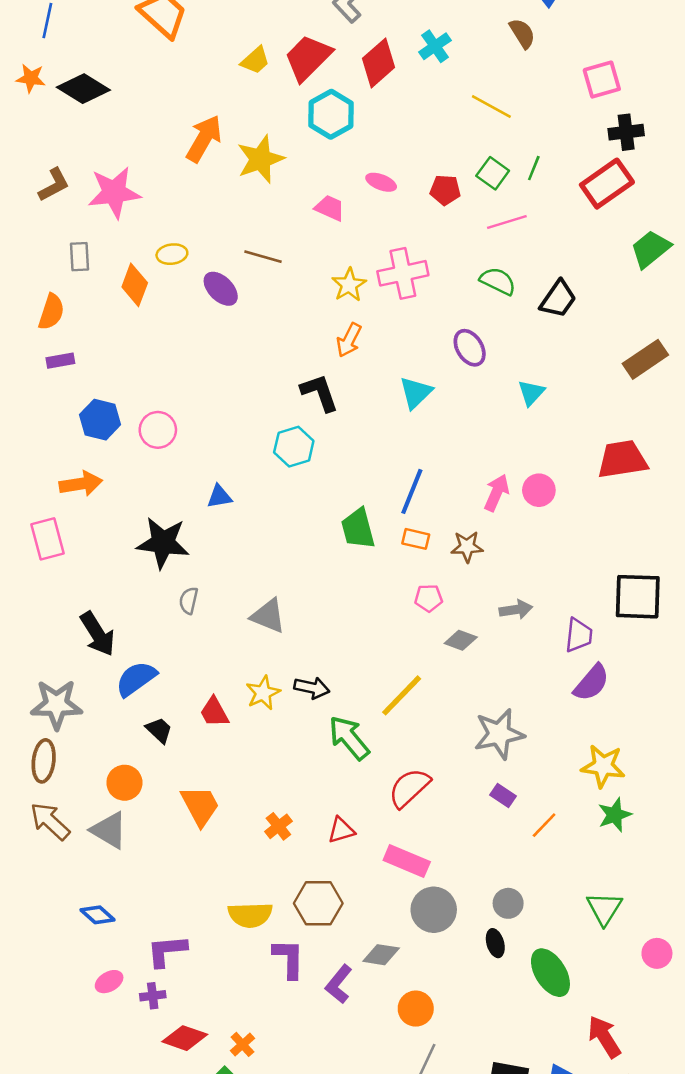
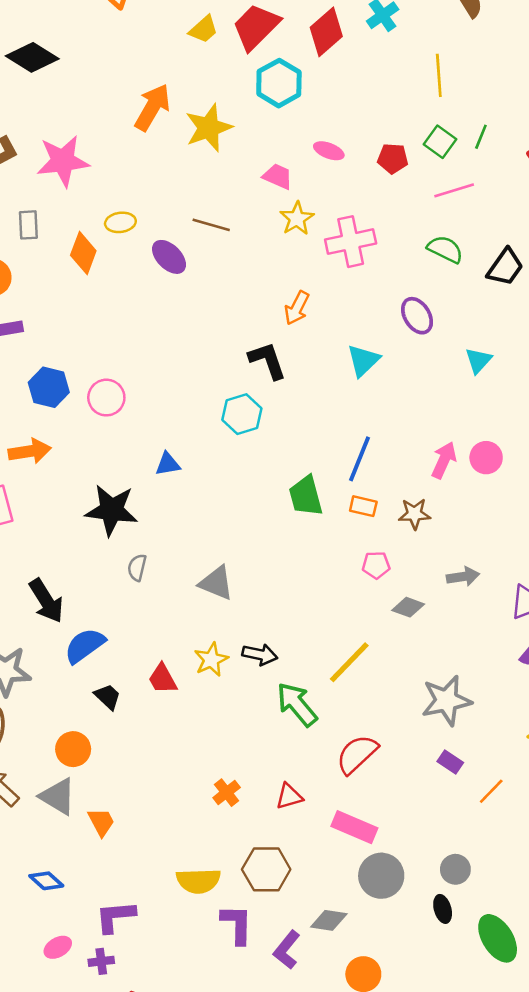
yellow line: (491, 107) -> (439, 75), turned 57
yellow star: (349, 285) -> (297, 219), moved
orange trapezoid: (200, 806) -> (101, 822), moved, size x0.7

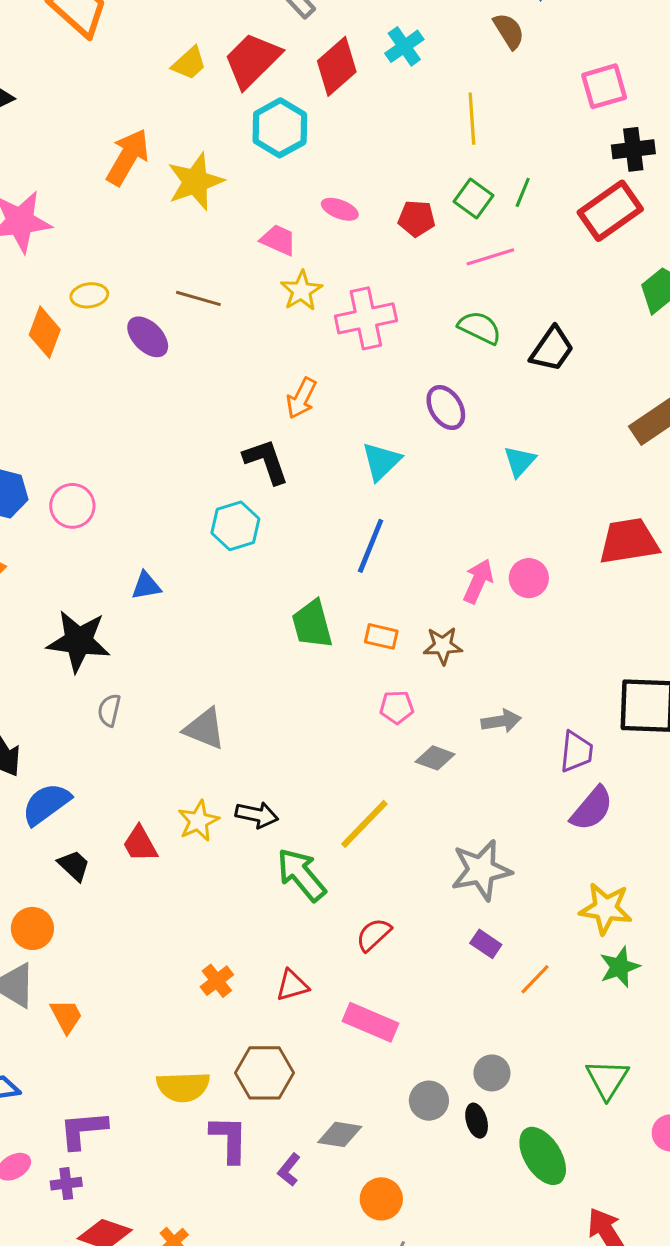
blue line: (360, 459) -> (371, 546), moved
red semicircle: (357, 754) -> (374, 935), size x0.7
gray circle: (381, 876) -> (429, 1101), moved, size x0.7
purple L-shape: (287, 950) -> (289, 1170), size x0.7

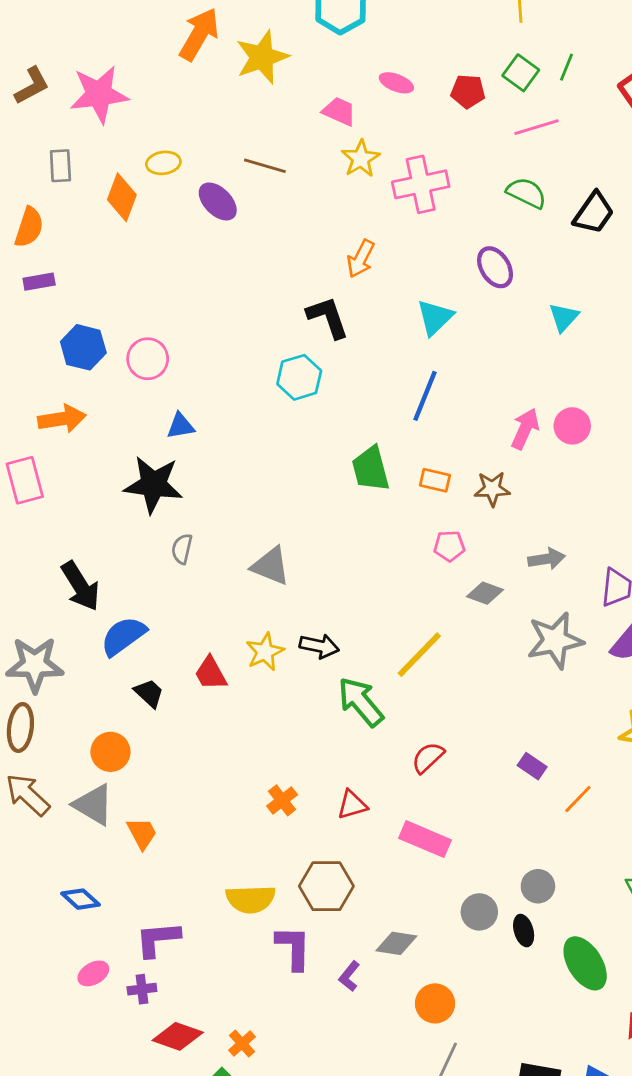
blue triangle: (146, 586) -> (181, 426), moved
gray star: (481, 870) -> (555, 640), moved

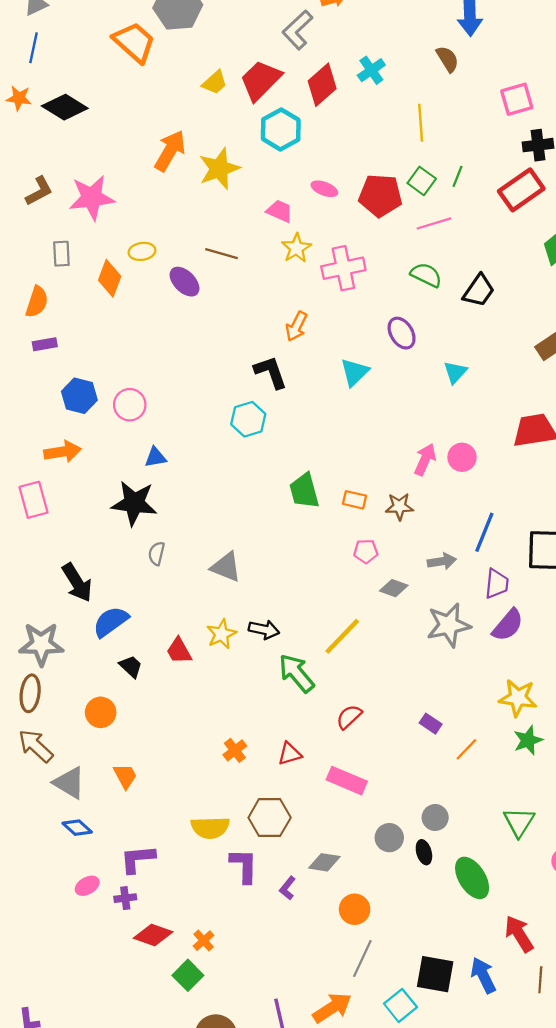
red pentagon: (468, 91) -> (380, 195), size x1.6
blue line: (425, 396) -> (484, 532), moved
gray triangle: (93, 805) -> (69, 783), moved

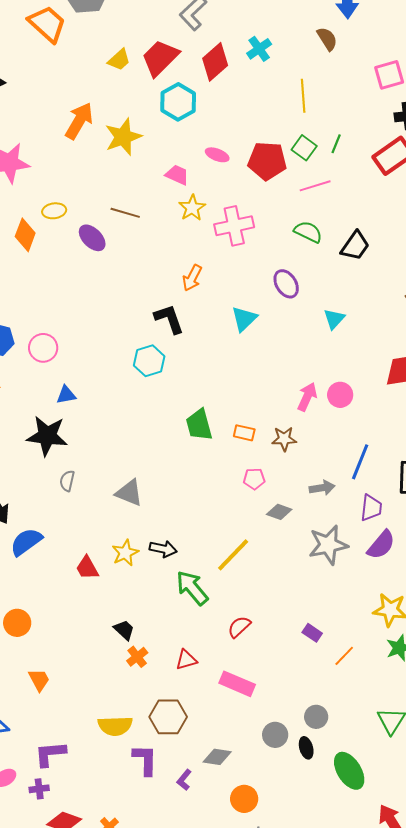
black trapezoid: (131, 666) -> (124, 630), moved

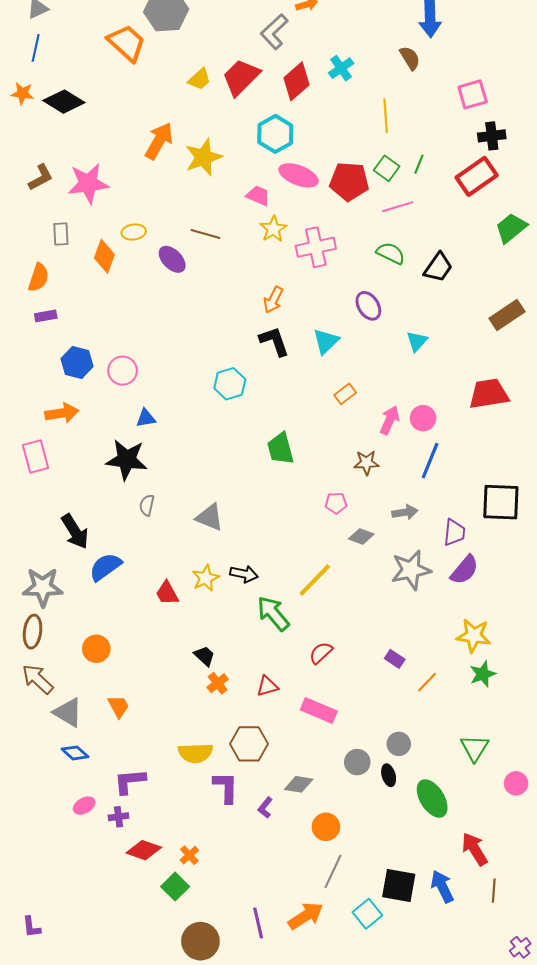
cyan hexagon: (178, 102) -> (275, 134), moved
pink ellipse: (217, 155) -> (299, 175), size x1.6
black L-shape: (169, 319) -> (274, 341), moved
orange rectangle: (244, 433) -> (345, 394), moved, turned -50
blue line: (360, 462) -> (430, 461), moved

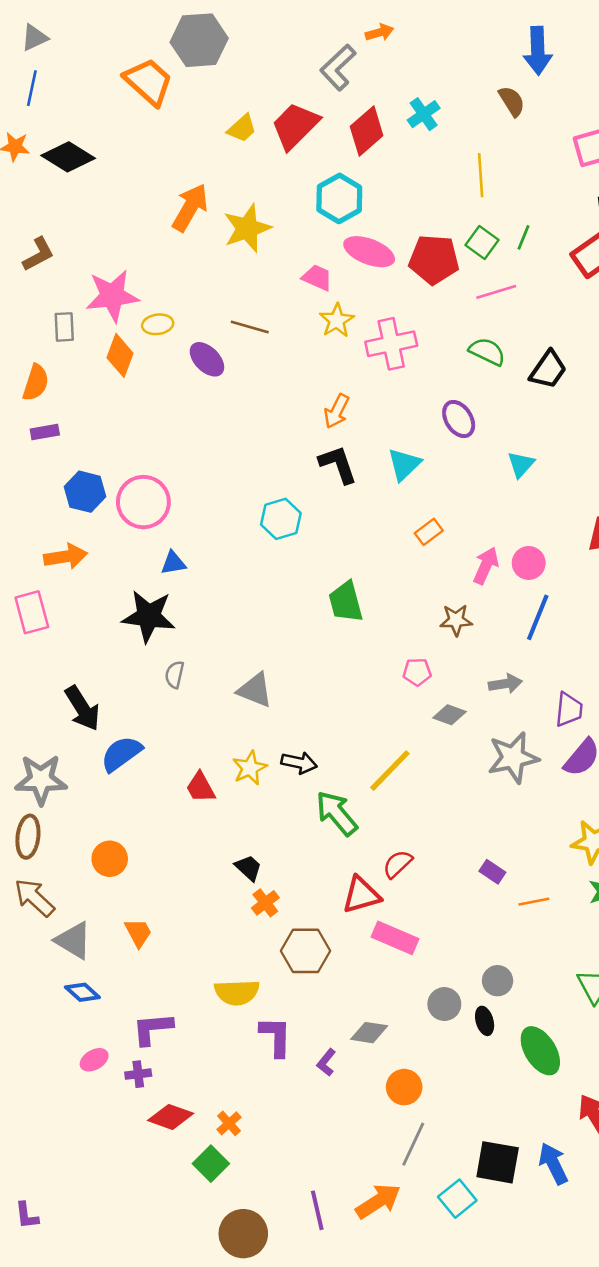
pink star: (88, 183) -> (112, 296), moved
pink circle: (123, 371) -> (143, 502), size x1.4
orange line: (427, 682) -> (534, 902), turned 35
red triangle: (267, 686) -> (361, 895), moved, size x1.4
brown hexagon: (249, 744) -> (306, 951), moved

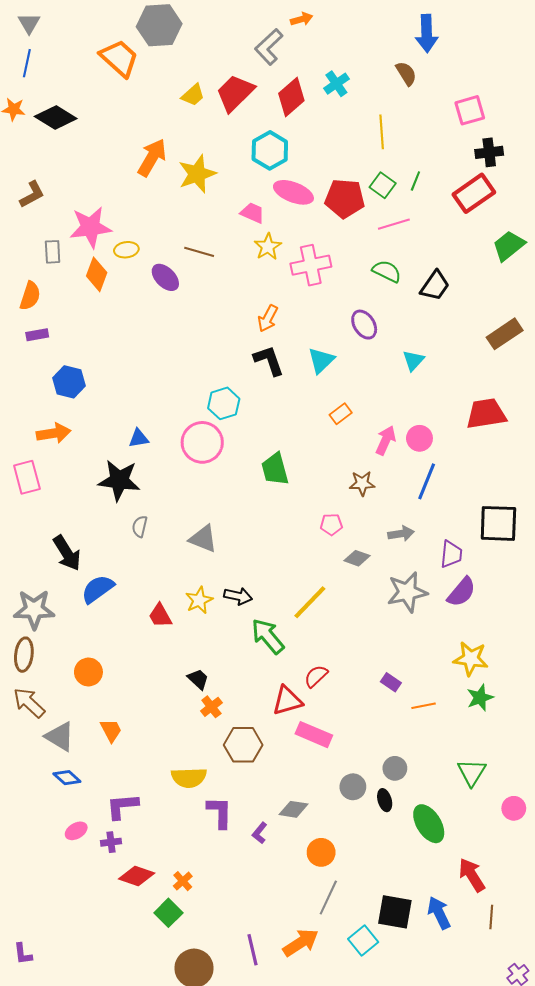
gray triangle: (34, 38) -> (29, 23), turned -35
pink circle: (143, 502) -> (202, 442), moved

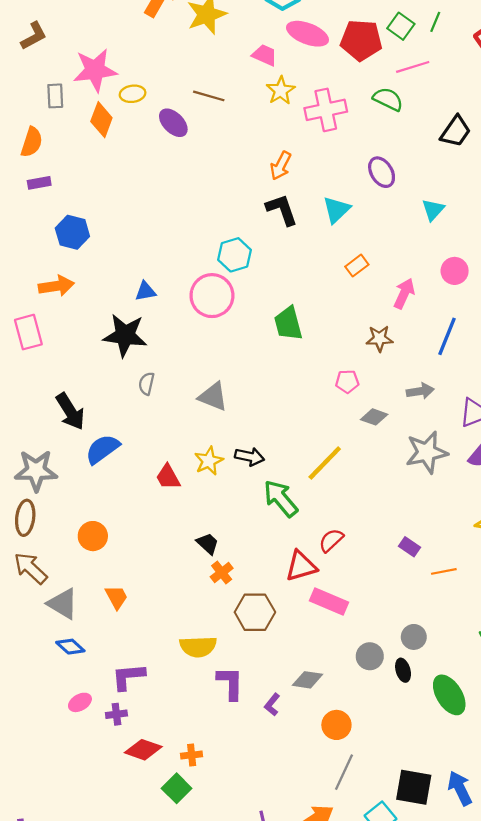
green semicircle: (387, 271) -> (388, 99), moved
pink circle: (419, 438) -> (455, 271), moved
orange cross: (183, 881) -> (192, 755), turned 36

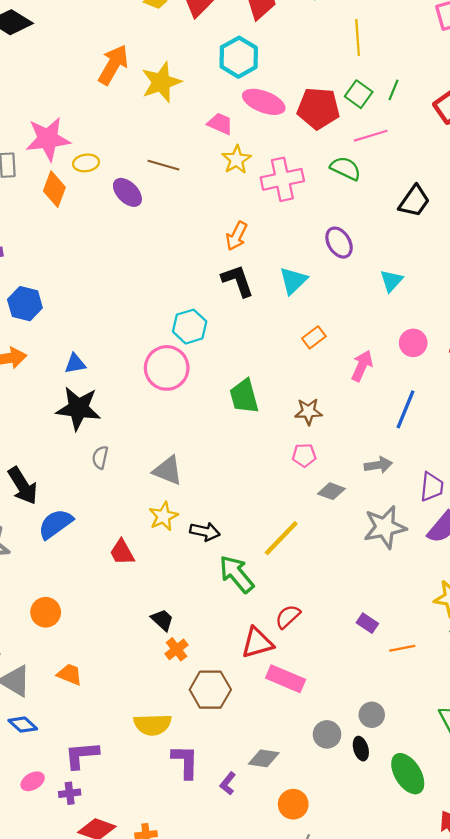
blue triangle: (145, 291) -> (75, 364), moved
brown star: (379, 339) -> (308, 412), moved
yellow star: (209, 461) -> (163, 516), moved
orange trapezoid: (116, 597) -> (70, 674), turned -40

